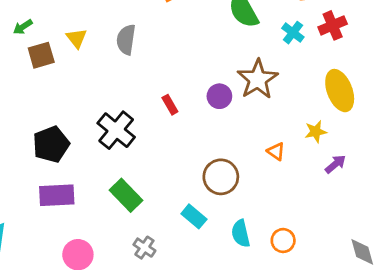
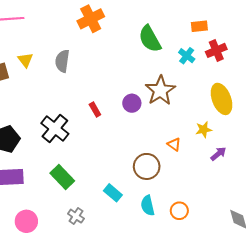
brown circle: (221, 177) -> (147, 166), moved

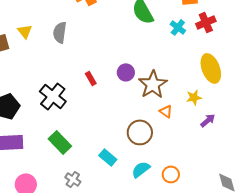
brown star: (160, 91) -> (153, 84), moved
cyan semicircle: (148, 205) -> (141, 169), turned 66

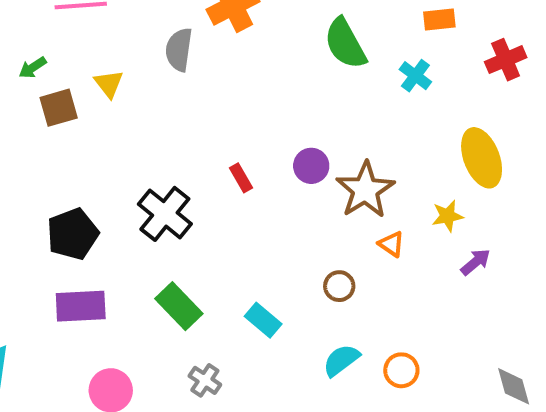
red cross: (206, 22) -> (506, 60), moved
gray semicircle: (60, 32) -> (179, 50), moved
brown circle: (140, 132) -> (339, 286), size x0.6
cyan rectangle: (108, 157) -> (263, 320), moved

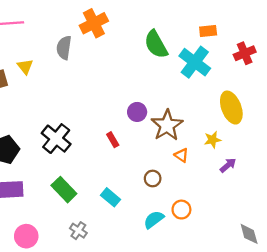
cyan cross: (415, 76) -> (195, 62), size x1.8
red rectangle: (241, 178) -> (113, 140), moved
orange circle: (401, 370) -> (181, 210), moved

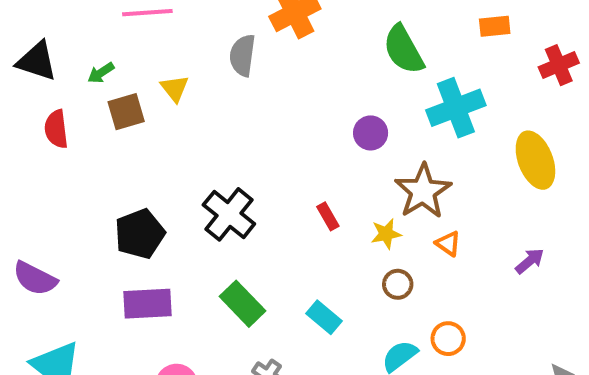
cyan cross: (195, 62) -> (456, 108), moved, turned 32
purple circle: (137, 112) -> (371, 133), moved
yellow star: (212, 140) -> (386, 234), moved

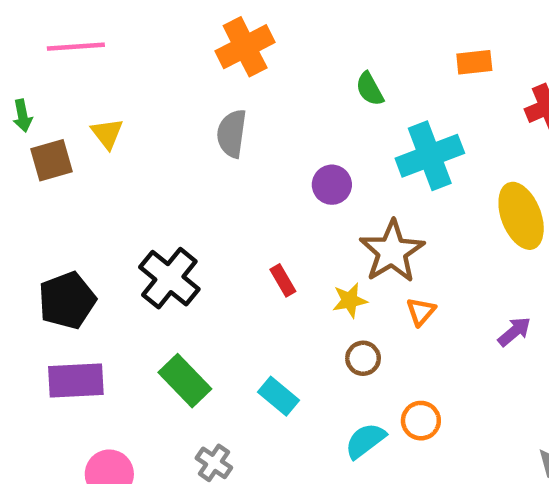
green semicircle: (404, 50) -> (370, 89), size x0.6
gray semicircle: (243, 55) -> (232, 133), moved
green arrow: (101, 73) -> (23, 116), turned -68
orange triangle: (448, 244) -> (421, 312), turned 36

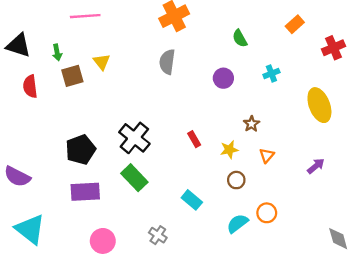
orange rectangle: (474, 62) -> (295, 24), turned -36
cyan cross: (430, 156) -> (271, 73), size x0.5
purple circle: (332, 185) -> (223, 78), moved
brown star: (392, 251) -> (252, 124), size x0.5
green rectangle: (185, 381) -> (134, 178), moved

